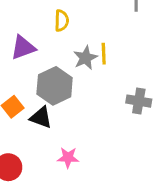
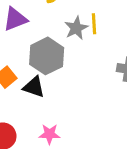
pink star: (68, 158) -> (49, 134), moved

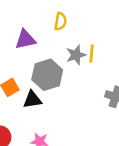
black triangle: (34, 87) -> (32, 100), turned -36

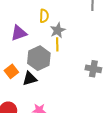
yellow line: (92, 54) -> (57, 44), moved
gray star: (76, 55) -> (58, 30), moved

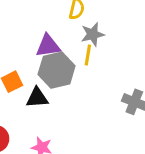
purple triangle: (19, 33) -> (48, 46), moved

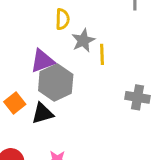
yellow line: (88, 55) -> (102, 54), moved

